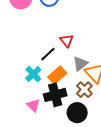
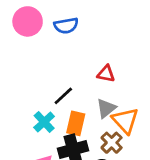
red triangle: (67, 41) -> (106, 74), moved, turned -40
orange rectangle: (57, 75) -> (76, 123), turned -36

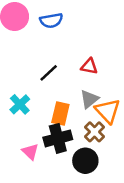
black line: (63, 96) -> (49, 73), moved
cyan cross: (44, 122) -> (20, 104), moved

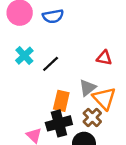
red triangle: (89, 66) -> (104, 58), moved
cyan cross: (20, 104) -> (24, 56), moved

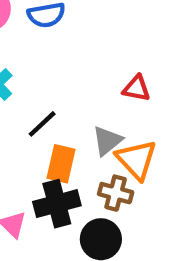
black line: (51, 64) -> (42, 124), moved
brown cross: (92, 117) -> (116, 193), turned -30

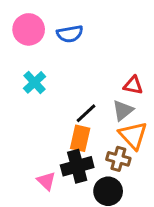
black line: (42, 124) -> (86, 113), moved
gray triangle: (107, 141) -> (123, 110), moved

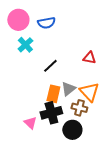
cyan cross: (35, 82) -> (25, 45), moved
gray triangle: (123, 110) -> (68, 89), moved
black line: (86, 113) -> (50, 66), moved

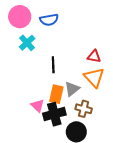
black line: (50, 66) -> (53, 65), turned -49
orange triangle: (89, 92) -> (94, 77), moved
pink triangle: (30, 123) -> (38, 106), moved

